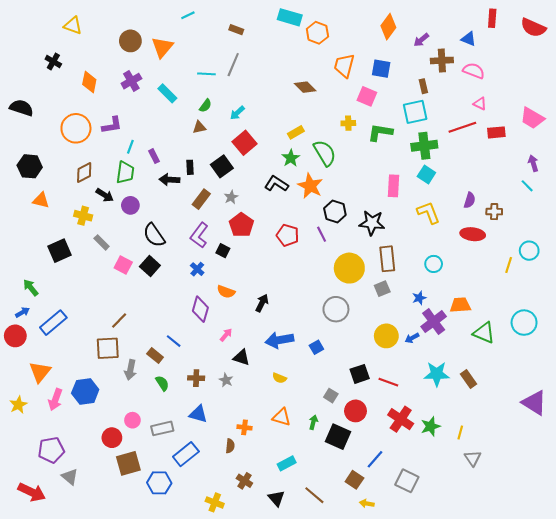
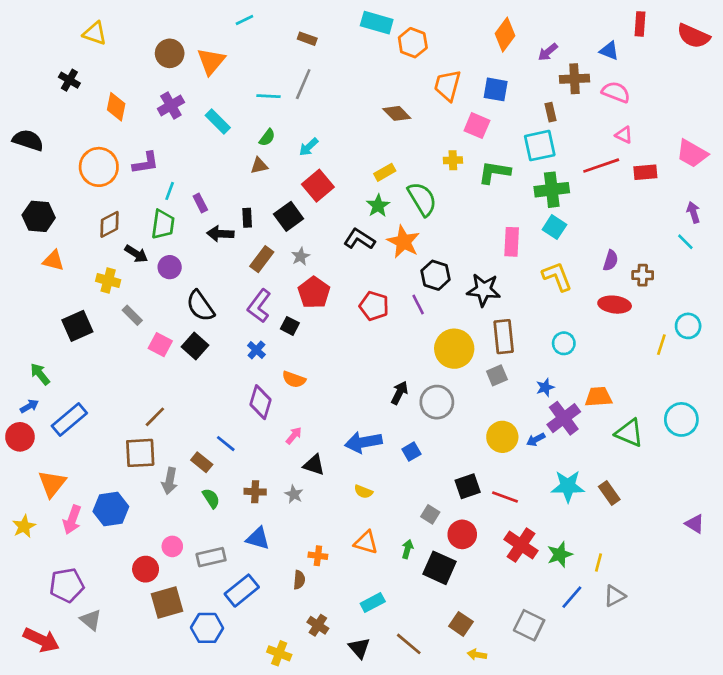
black arrow: (262, 303) -> (399, 393), moved
purple triangle: (534, 403) -> (695, 524), size x0.6
gray triangle: (473, 458) -> (615, 596), turned 36
blue line: (375, 459) -> (572, 597), moved

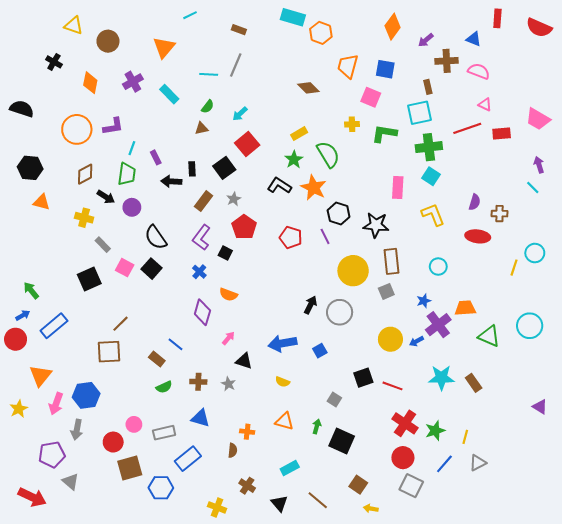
brown circle: (170, 53) -> (108, 41), moved
black square: (77, 326) -> (89, 279), moved
gray arrow: (170, 481) -> (77, 430), moved
green semicircle: (211, 498) -> (164, 387), turned 98
red circle: (462, 534) -> (403, 458), moved

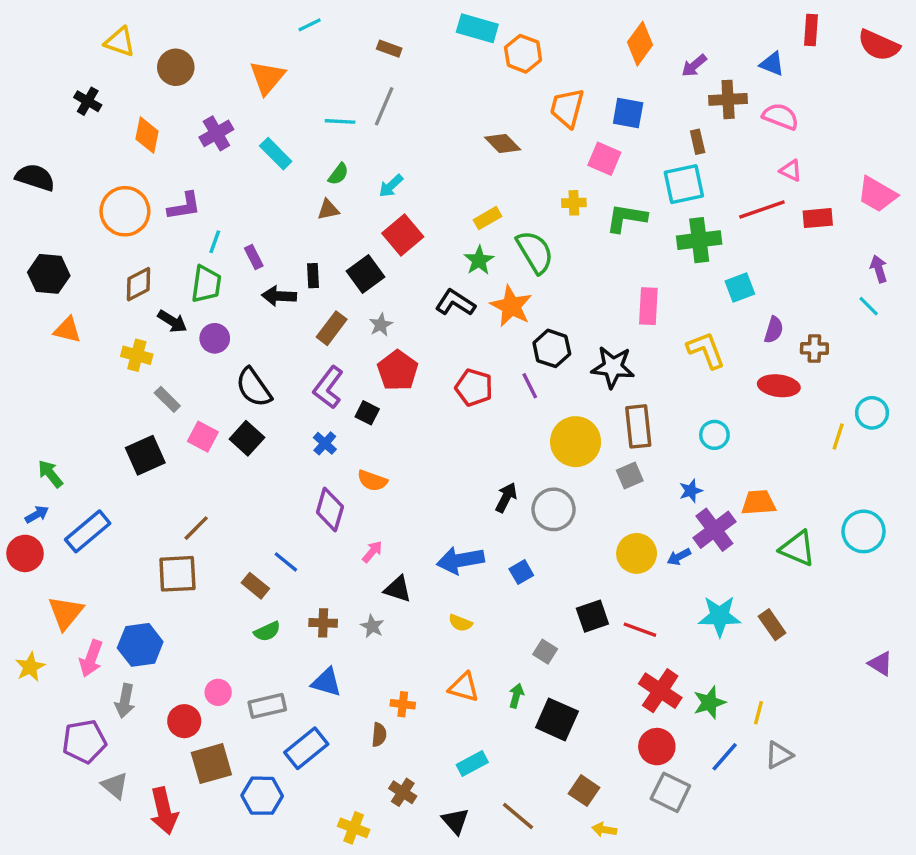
cyan square: (431, 176) -> (740, 287), moved, turned 36
red arrow: (32, 497) -> (164, 811), moved, turned 52

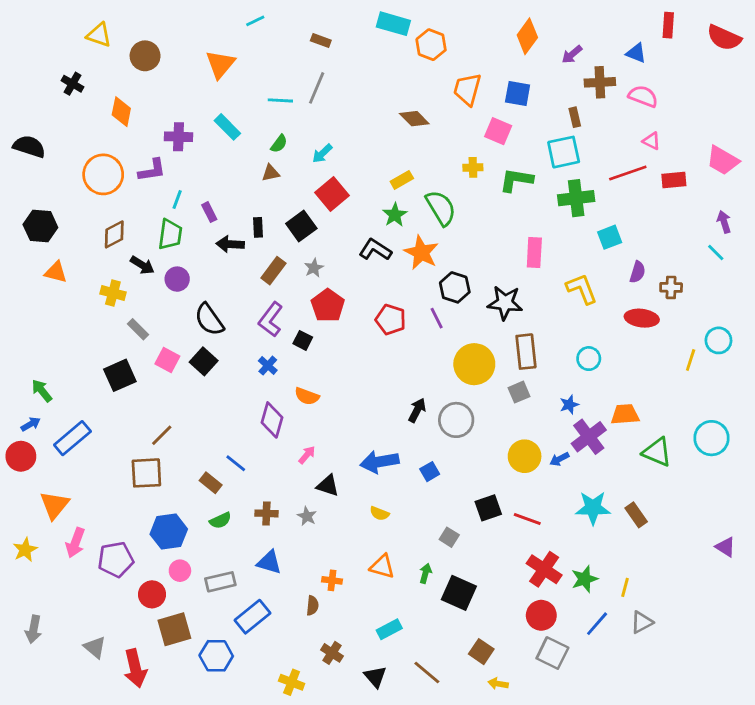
purple cross: (216, 133) -> (179, 137), moved, turned 32
blue hexagon: (140, 645) -> (169, 532), moved
gray arrow: (125, 701) -> (33, 629), moved
purple pentagon: (84, 741) -> (116, 559), moved

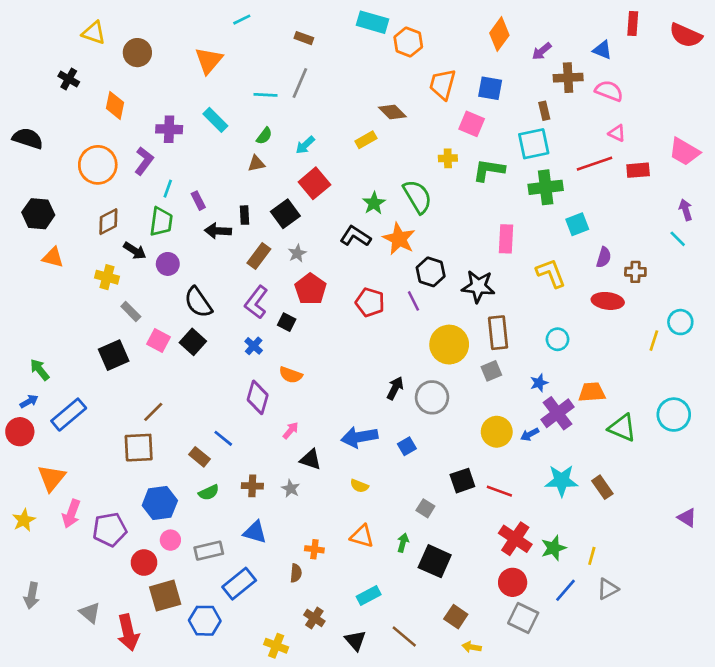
purple L-shape: (152, 170) -> (144, 161), turned -44
yellow rectangle: (402, 180) -> (366, 140), moved

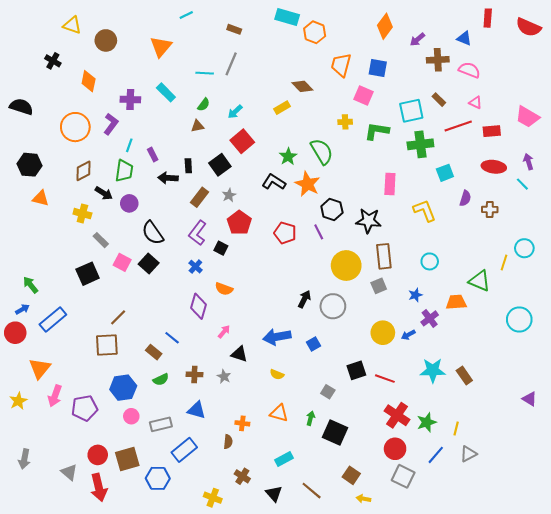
brown rectangle: (544, 111) -> (439, 100), moved, turned -32
red ellipse: (608, 301) -> (494, 167), moved
purple cross: (558, 413) -> (430, 318), size x0.7
green triangle: (622, 428) -> (480, 281), moved
red circle: (144, 563) -> (98, 455), moved

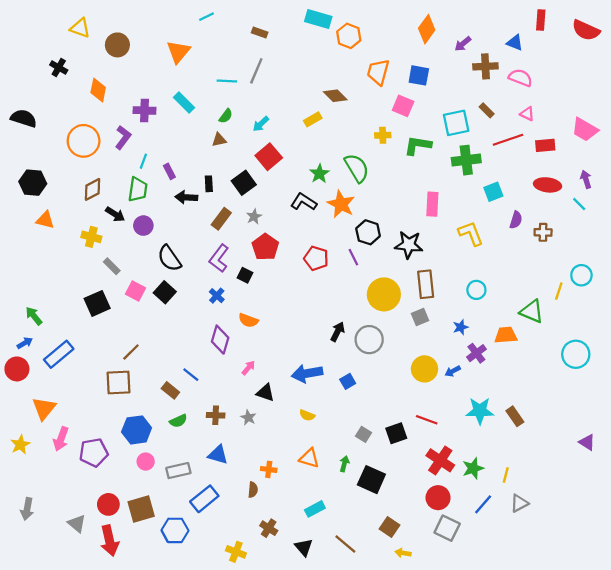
black square: (356, 370) -> (396, 433), moved

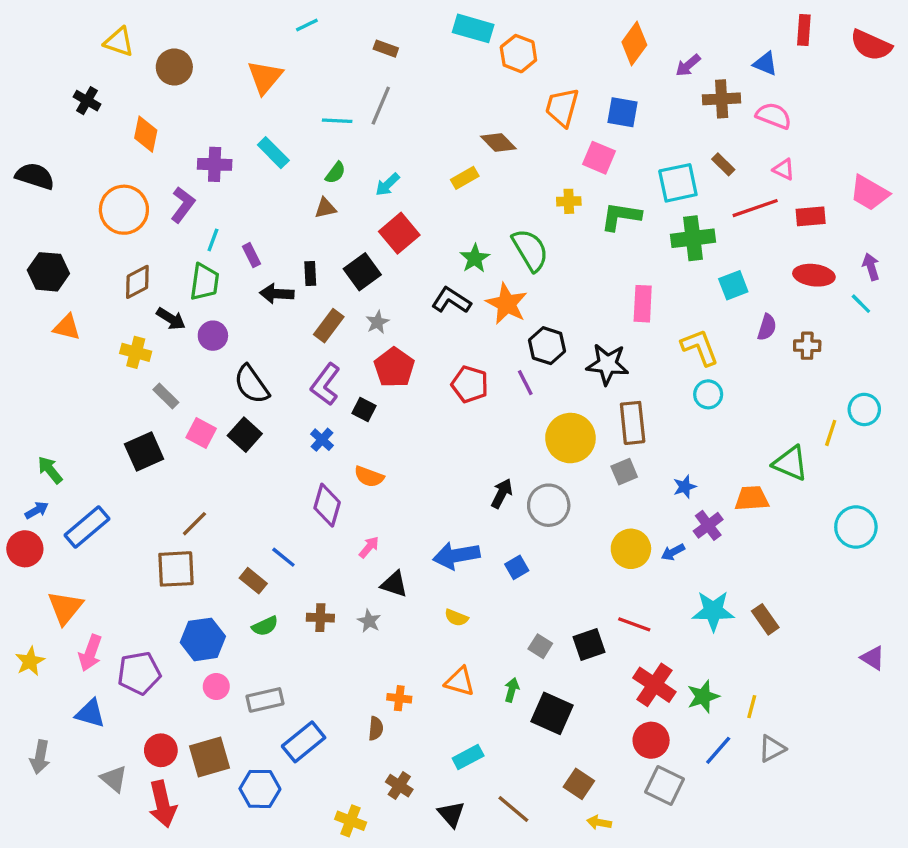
cyan circle: (476, 290) -> (708, 394), moved
blue triangle: (218, 455) -> (90, 713), moved

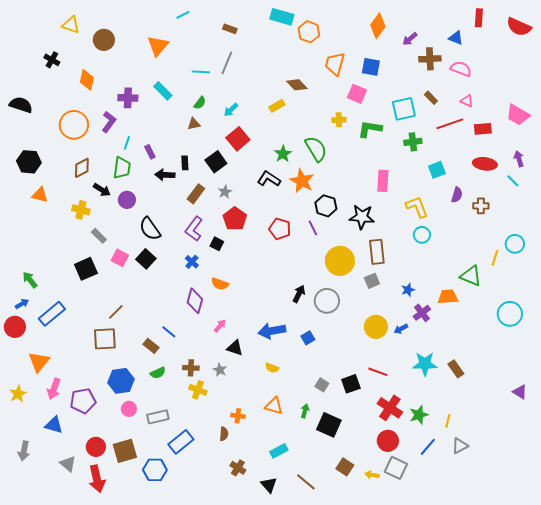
green cross: (693, 238) -> (413, 142), size x0.7
yellow cross: (351, 821) -> (198, 390), moved
yellow arrow: (599, 822) -> (372, 475), moved

